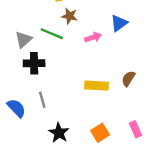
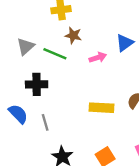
gray triangle: (23, 40) -> (26, 46), moved
blue semicircle: (16, 108) -> (18, 114), moved

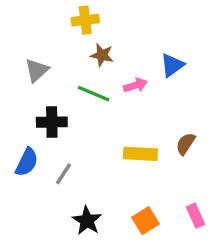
green line: (55, 54) -> (94, 94), moved
blue semicircle: (18, 114) -> (27, 162), turned 70
gray line: (45, 122) -> (64, 174), turned 49

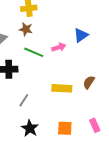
brown star: (102, 55) -> (26, 29), moved
gray line: (64, 174) -> (24, 100), moved
orange square: (145, 221) -> (65, 128), turned 35

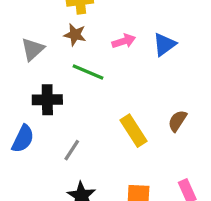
pink arrow: (59, 47) -> (124, 41), moved
yellow rectangle: (62, 88) -> (134, 131), turned 54

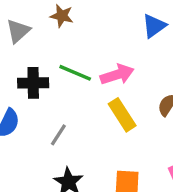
pink arrow: (124, 41) -> (117, 75), moved, size x1.4
green line: (88, 72) -> (75, 73), moved

